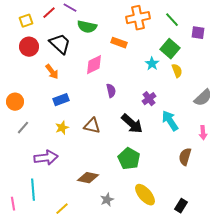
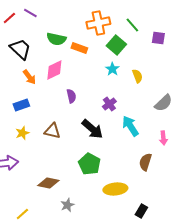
green semicircle: (87, 27) -> (56, 39), moved
green square: (170, 49) -> (116, 45), moved
orange arrow: (52, 72) -> (29, 77), moved
yellow ellipse: (145, 195) -> (115, 189), moved, turned -55

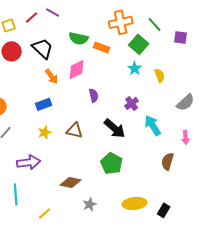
yellow ellipse: (115, 189) -> (135, 203), moved

